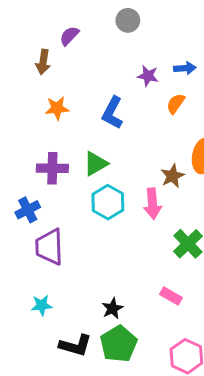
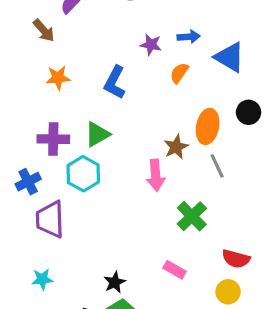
brown arrow: (43, 62) -> (44, 30), turned -50
cyan hexagon: (108, 202) -> (83, 174), moved

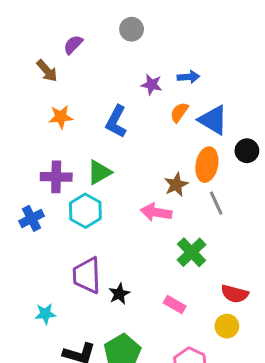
blue triangle: (230, 57) -> (213, 120), moved
pink arrow: (156, 175) -> (156, 212), turned 104
purple trapezoid: (50, 219) -> (87, 275), moved
black star: (115, 282) -> (119, 294), moved

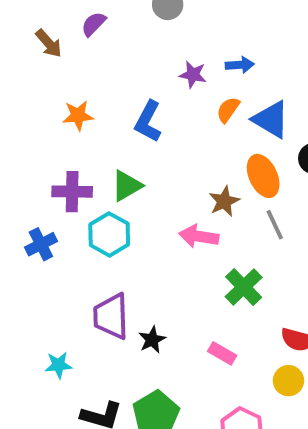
brown arrow: (47, 71) -> (49, 43), moved
orange ellipse: (207, 165) -> (263, 176), turned -36

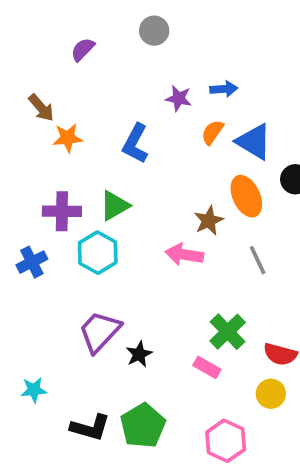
brown arrow: (49, 43) -> (41, 108), moved
gray line: (275, 225) -> (258, 260), moved
green cross: (244, 287) -> (228, 332), moved
purple trapezoid: (111, 316) -> (100, 332), turned 45
cyan star: (58, 365) -> (34, 390), moved

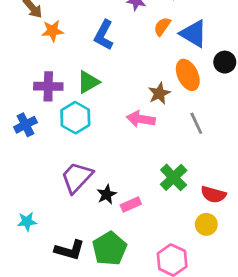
pink rectangle: (207, 367) -> (131, 204), moved, turned -54

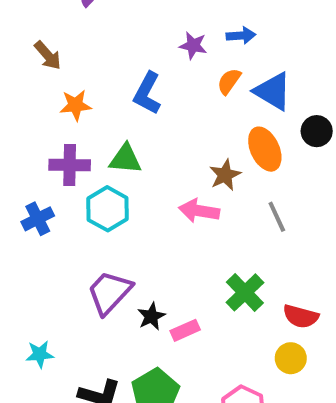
orange star: (53, 31) -> (76, 105), moved
green triangle: (88, 82) -> (125, 159), turned 35

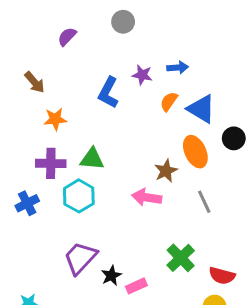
blue L-shape: (147, 93) -> (108, 93), moved

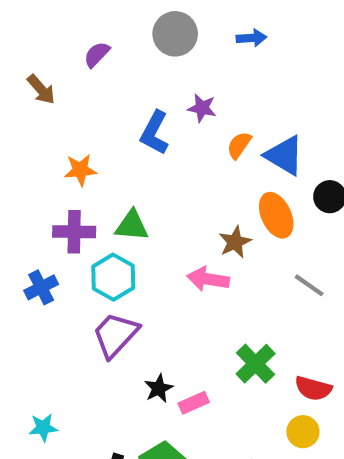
gray circle: (123, 22) -> (175, 34), size x1.4
blue arrow: (178, 68) -> (251, 38), moved
brown arrow: (35, 82) -> (41, 89), moved
gray line: (204, 202) -> (309, 285), moved, turned -30
purple trapezoid: (80, 258) -> (115, 335), moved

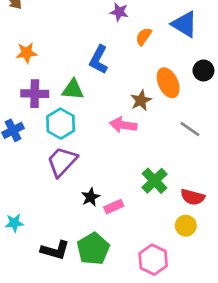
blue L-shape: (155, 133) -> (99, 60), moved
blue triangle: (284, 155) -> (184, 24), moved
orange star: (80, 170) -> (27, 53), moved

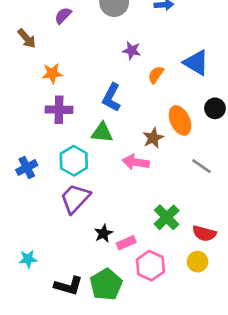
orange star: (27, 53) -> (52, 73), moved
green triangle: (73, 90) -> (102, 133), moved
purple cross: (35, 94) -> (59, 110), moved
pink hexagon: (153, 260) -> (150, 266), moved

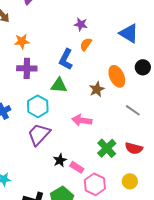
orange semicircle: (156, 75) -> (86, 44), moved
pink arrow: (136, 162) -> (82, 120), moved
red semicircle: (204, 233) -> (134, 148), moved
pink rectangle: (126, 243) -> (77, 167), turned 56

